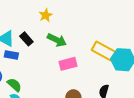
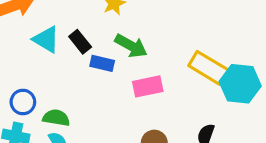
blue rectangle: (11, 55) -> (102, 63), moved
green semicircle: (14, 85) -> (56, 118), turned -35

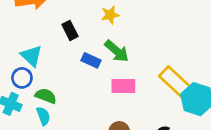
cyan triangle: (46, 39) -> (31, 56), moved
black rectangle: (80, 42) -> (70, 30), moved

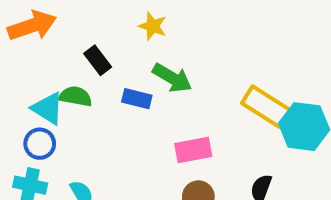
yellow star: (110, 15) -> (153, 26), turned -30
pink rectangle: (123, 86) -> (193, 150), moved
green semicircle: (46, 96) -> (75, 96), moved

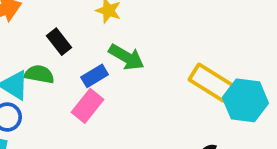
blue rectangle: (137, 99) -> (95, 76), turned -45
pink rectangle: (193, 150) -> (87, 106), moved, turned -40

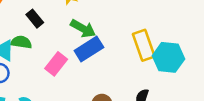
blue rectangle: (95, 76) -> (89, 49), moved, size x1.5
yellow rectangle: (211, 83) -> (144, 45), turned 40

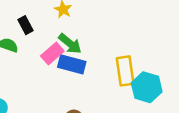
blue rectangle: (89, 49) -> (72, 64), turned 36
pink rectangle: (56, 64) -> (52, 53), moved

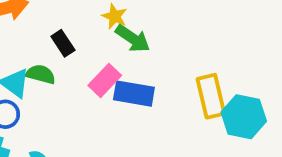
green arrow: (70, 44) -> (133, 39), moved

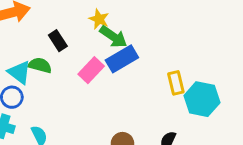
blue rectangle: (134, 94) -> (122, 59), moved, turned -40
yellow rectangle: (211, 96) -> (176, 83), size x0.7

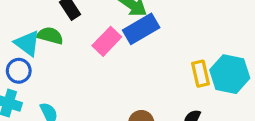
yellow rectangle: (176, 83) -> (200, 74), moved

